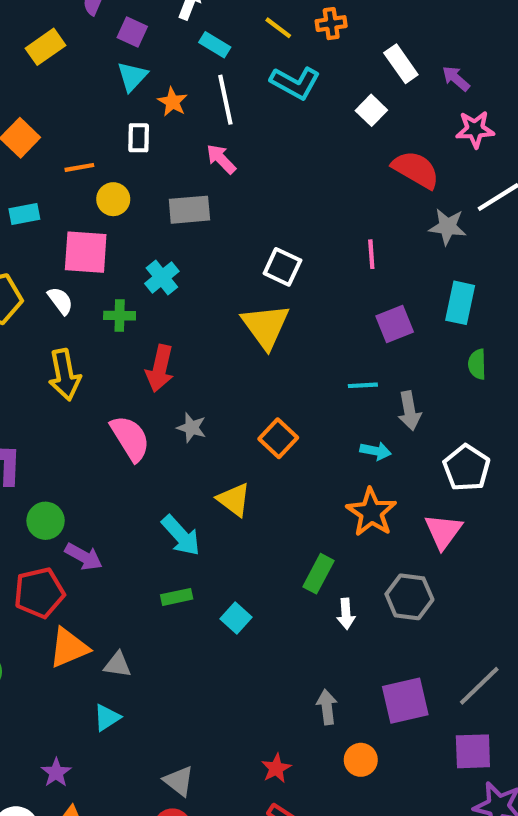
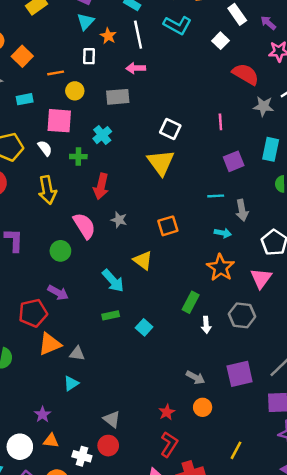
pink arrow: (221, 159) -> (136, 68), turned -48
orange square: (278, 438) -> (168, 226), turned 30
green circle: (46, 521) -> (60, 251), moved
gray arrow: (327, 707) -> (195, 377), turned 126
orange circle: (361, 760) -> (203, 407), moved

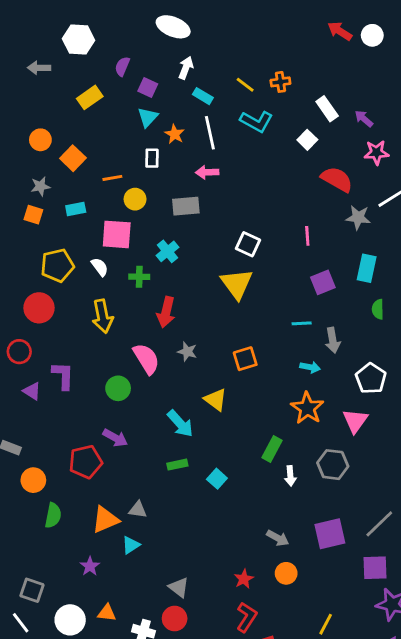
orange triangle: (50, 344) -> (105, 520), moved
purple star: (43, 414) -> (90, 566), moved

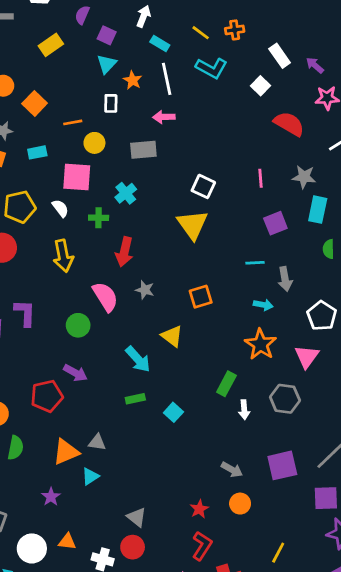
gray star: (358, 217) -> (304, 177), moved

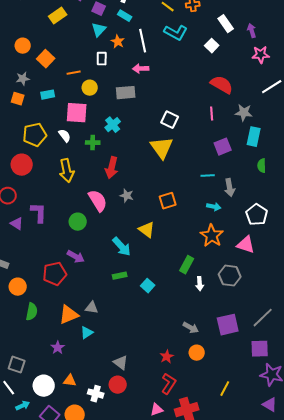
cyan rectangle: (160, 44) -> (125, 16), moved
purple arrow: (315, 65) -> (252, 31), turned 32
red semicircle: (289, 124) -> (222, 85), moved
pink triangle: (307, 357) -> (246, 245), turned -48

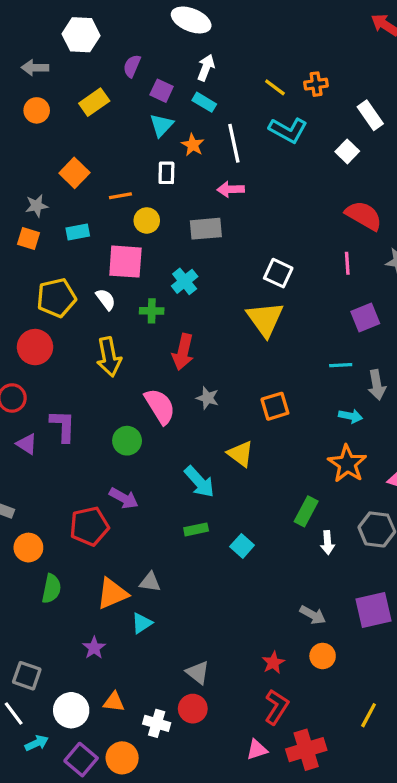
orange circle: (23, 46) -> (37, 110), moved

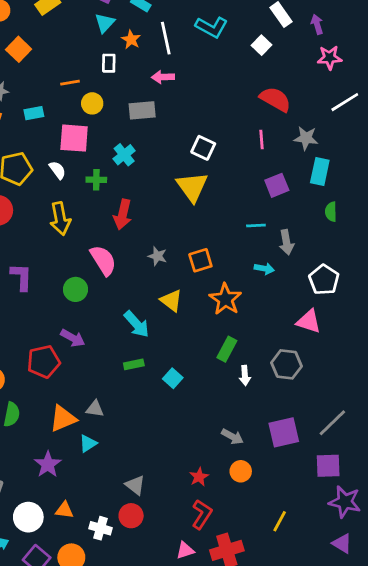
orange square: (74, 173) -> (19, 49), moved
gray star: (208, 398) -> (157, 256), moved
orange star: (347, 464) -> (225, 299), moved
purple star: (94, 648) -> (48, 464), size x1.4

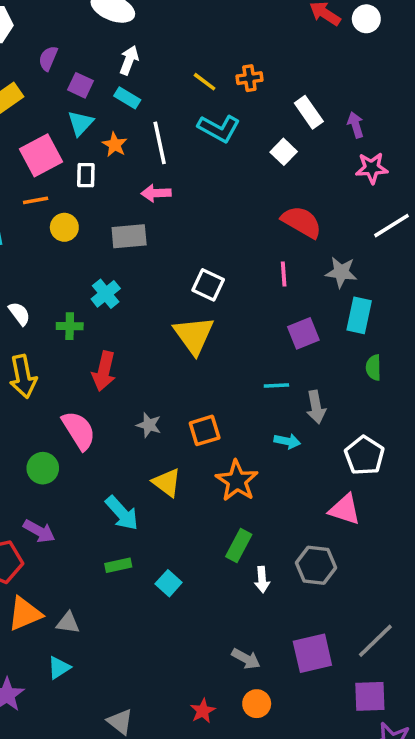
pink square: (74, 138) -> (41, 155), moved, turned -32
orange triangle: (63, 419) -> (25, 614), moved

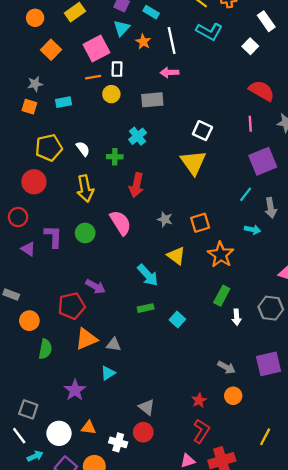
white rectangle: (86, 175) -> (117, 69), moved
purple square: (303, 333) -> (263, 161), size x1.4
cyan line: (276, 385) -> (246, 194), turned -49
green circle: (43, 468) -> (85, 233), moved

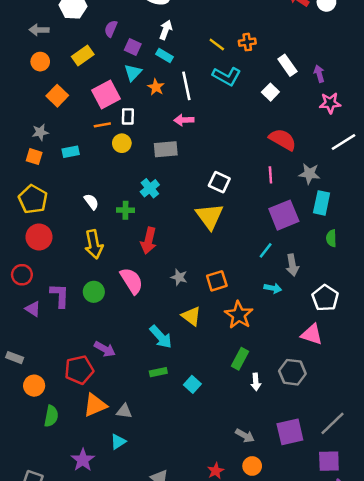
yellow pentagon: (49, 148) -> (33, 199), moved, turned -30

